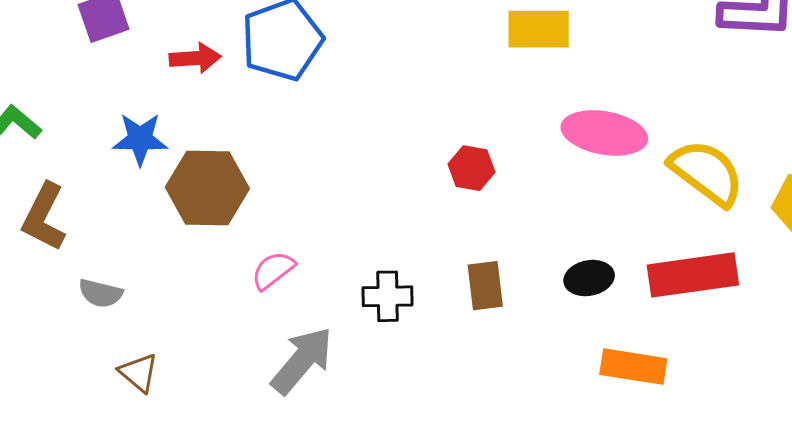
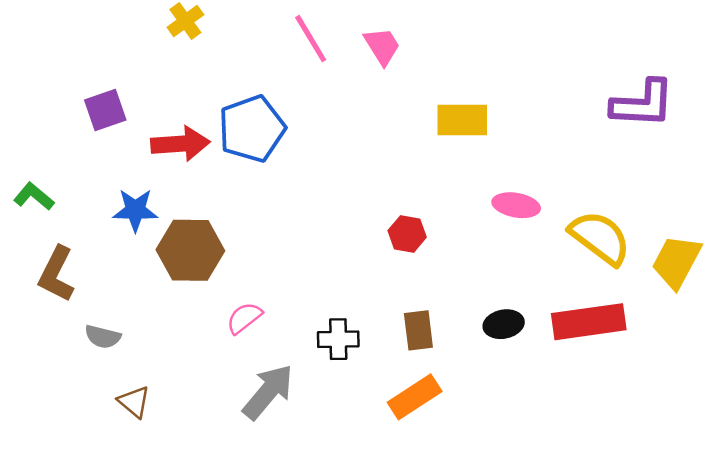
red arrow: (195, 58) -> (180, 144), size x1.4
pink ellipse: (604, 133) -> (516, 205), size x0.7
orange rectangle: (633, 367) -> (415, 397), moved, turned -42

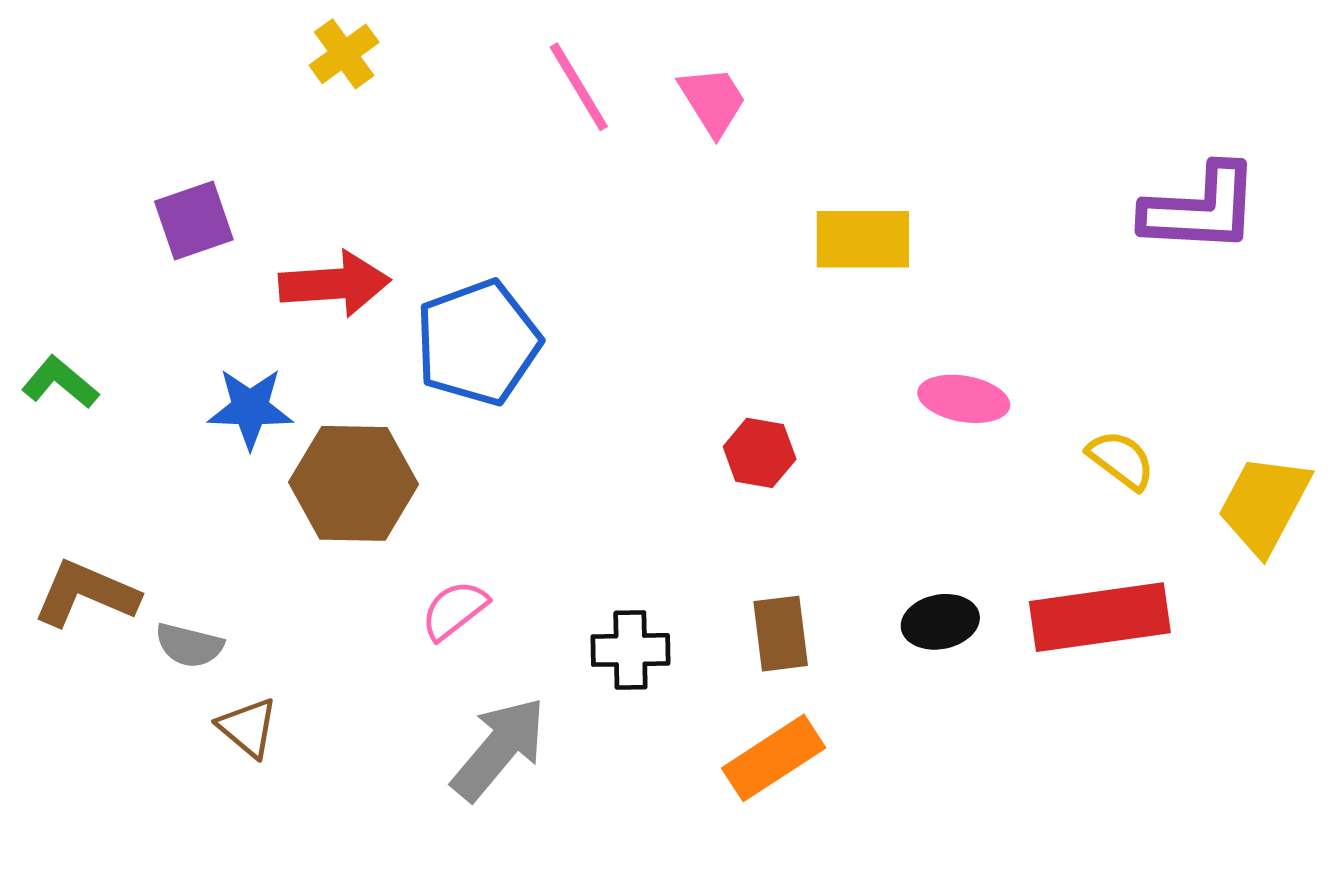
blue pentagon: (252, 129) -> (478, 343), moved
yellow semicircle: (600, 238) -> (1121, 460), size x0.6
brown L-shape: (56, 274) -> (86, 594), moved, turned 86
brown triangle: (134, 402) -> (248, 727), moved

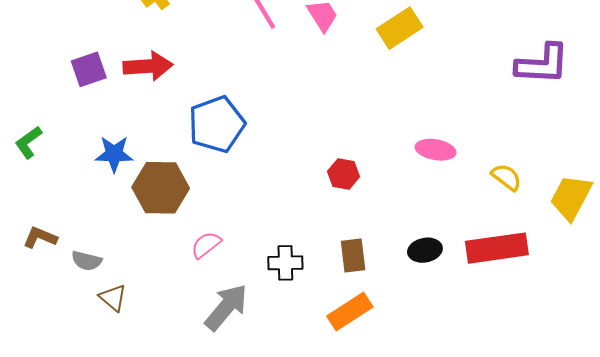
yellow rectangle: (863, 239) -> (400, 28), moved, turned -33
red arrow: (335, 284) -> (148, 66), moved
green L-shape: (60, 382) -> (28, 142), turned -76
brown L-shape: (86, 594) -> (40, 237), size x0.7

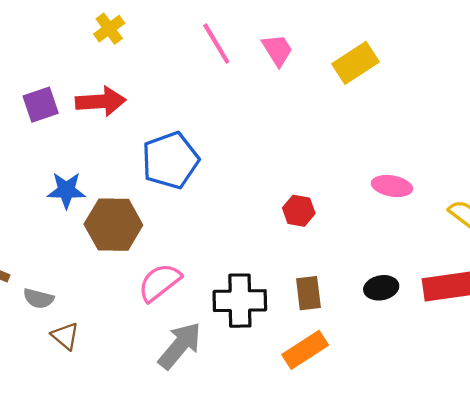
pink semicircle: (206, 245) -> (160, 282), size x1.4
black cross: (285, 263) -> (240, 301), size x1.5

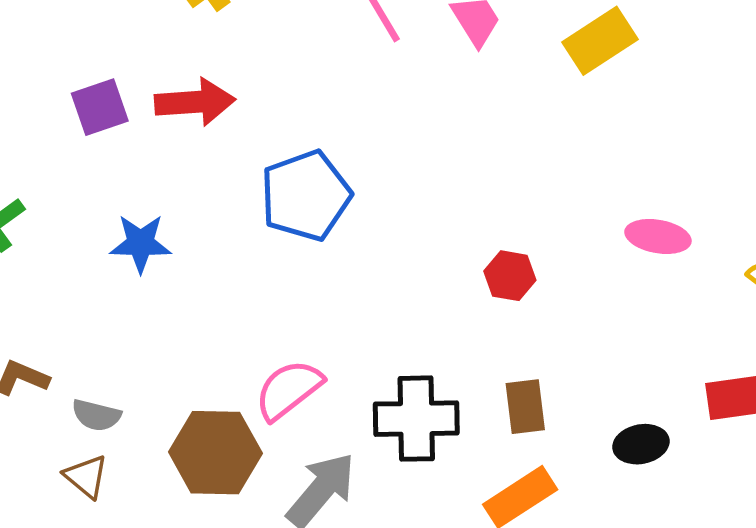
brown hexagon: (113, 225) -> (215, 453), moved
black ellipse: (381, 288) -> (641, 444), moved
brown triangle: (65, 336) -> (86, 476), moved

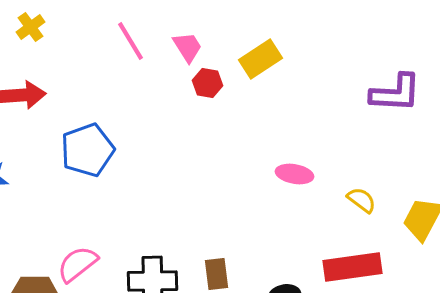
red hexagon: (510, 276) -> (208, 83), moved

